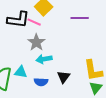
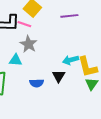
cyan arrow: (44, 59) -> (71, 60), moved
cyan triangle: (21, 72) -> (16, 60), moved

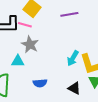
cyan arrow: (71, 60) -> (73, 58), turned -42
black triangle: (59, 76) -> (74, 88), moved, turned -32

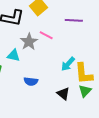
pink line: (25, 25) -> (46, 35), moved

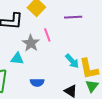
pink line: (46, 35) -> (47, 35), turned 48
cyan arrow: (68, 64) -> (72, 61), turned -77

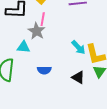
pink line: (47, 35) -> (43, 19), moved, turned 32

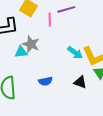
pink line: (43, 19) -> (50, 19), moved
cyan triangle: (23, 47) -> (21, 52), moved

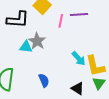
blue semicircle: (46, 81) -> (44, 80), turned -112

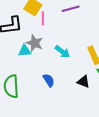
pink line: (61, 21) -> (43, 18), moved
cyan arrow: (79, 58) -> (62, 52), moved

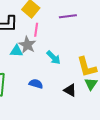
pink line: (43, 18) -> (36, 30), moved
blue semicircle: (49, 80) -> (36, 84), turned -48

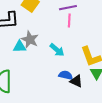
pink line: (36, 30) -> (69, 21), moved
blue semicircle: (36, 84) -> (66, 75), moved

